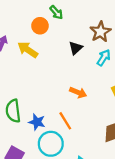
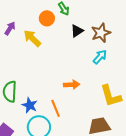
black triangle: (76, 48) -> (77, 31), moved
orange arrow: (78, 92) -> (72, 85), turned -35

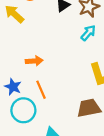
orange arrow: (72, 85) -> (34, 61), moved

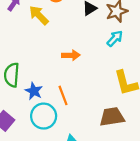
orange arrow: (34, 61) -> (71, 55), moved

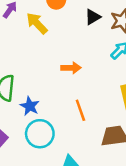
orange line: (63, 95) -> (80, 110), moved

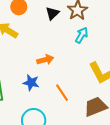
blue star: (30, 106) -> (31, 83), moved

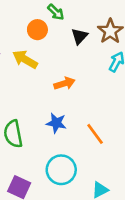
orange arrow: (45, 60) -> (65, 83), moved

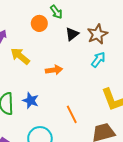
yellow arrow: (25, 59) -> (20, 56), moved
blue star: (56, 123) -> (31, 101), moved

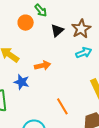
cyan arrow: (98, 60) -> (84, 53), turned 35
blue star: (31, 101) -> (22, 82), moved

